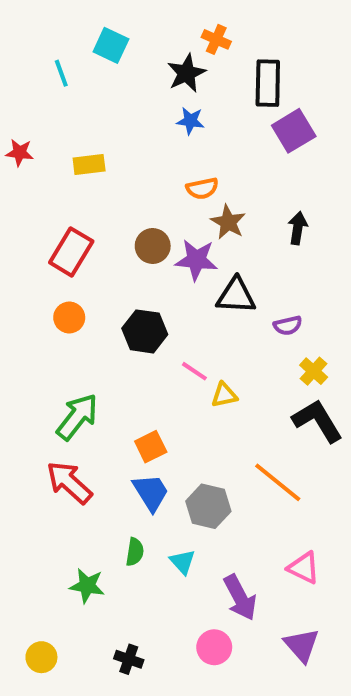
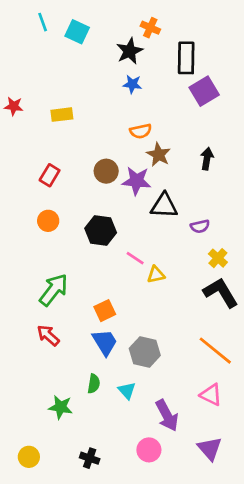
cyan line: (61, 73) -> (43, 22), moved
red rectangle: (71, 252) -> (50, 175), size x0.7
red arrow: (69, 482) -> (48, 335), size x0.7
orange line: (278, 482) -> (215, 351), moved

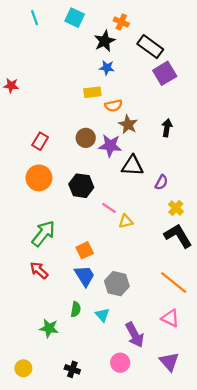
cyan square: (77, 32) -> (75, 18), moved
black rectangle: (186, 58) -> (150, 47), turned -55
yellow rectangle: (62, 115) -> (92, 92), moved
orange circle: (48, 221) -> (39, 178), size x1.5
purple semicircle: (200, 226) -> (161, 182), turned -48

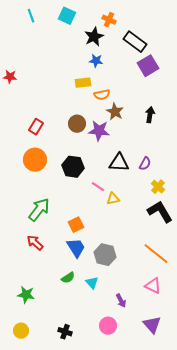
black triangle: (132, 166) -> (119, 163), moved
green semicircle: (76, 309) -> (68, 278), turned 48
green star: (49, 328) -> (26, 295), moved
purple arrow: (135, 335) -> (121, 301), size x0.6

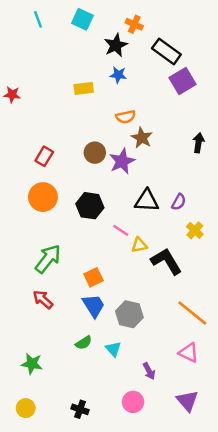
yellow rectangle: (83, 83) -> (84, 88), moved
black arrow: (150, 115) -> (198, 143), moved
purple star: (99, 131) -> (122, 161), turned -30
black L-shape: (160, 212) -> (166, 261), moved

